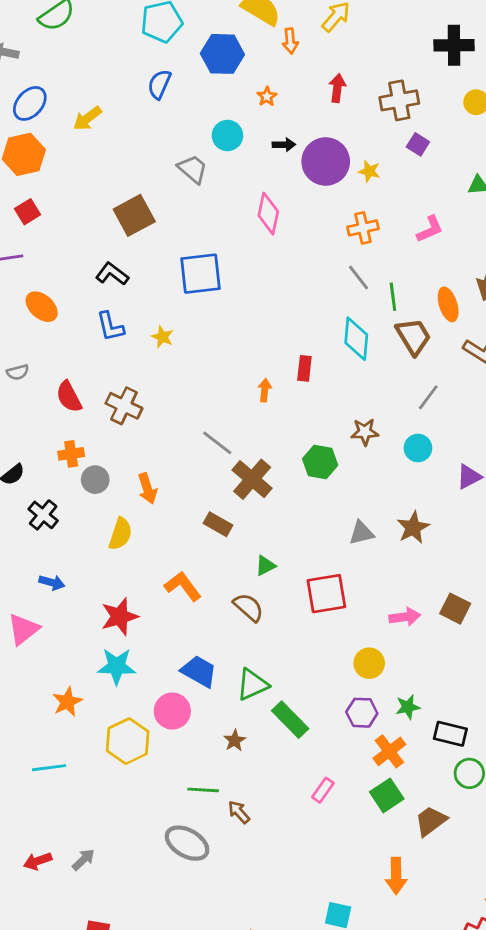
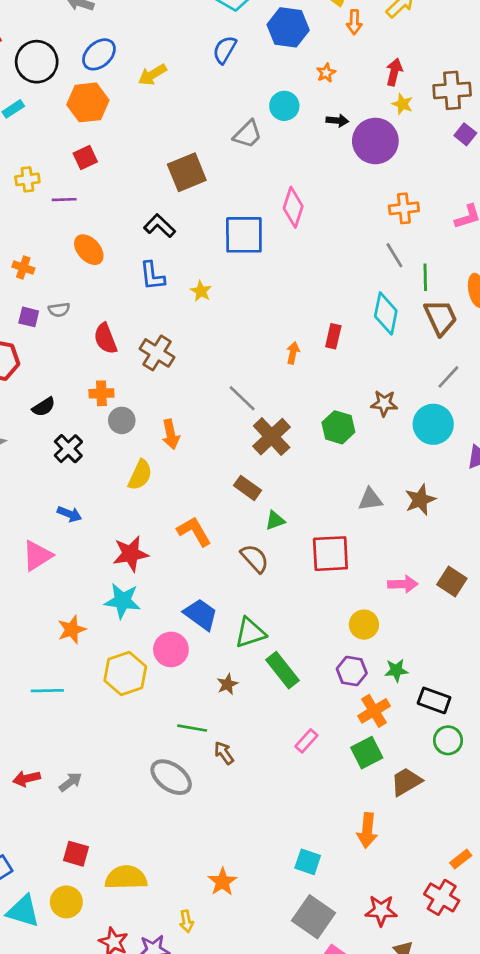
gray trapezoid: (193, 169) -> (248, 134), turned 88
yellow star: (369, 171) -> (403, 104), moved
pink diamond: (268, 214) -> (293, 207), moved
cyan circle: (418, 448) -> (433, 424), size x1.5
brown rectangle: (218, 524) -> (247, 488), moved

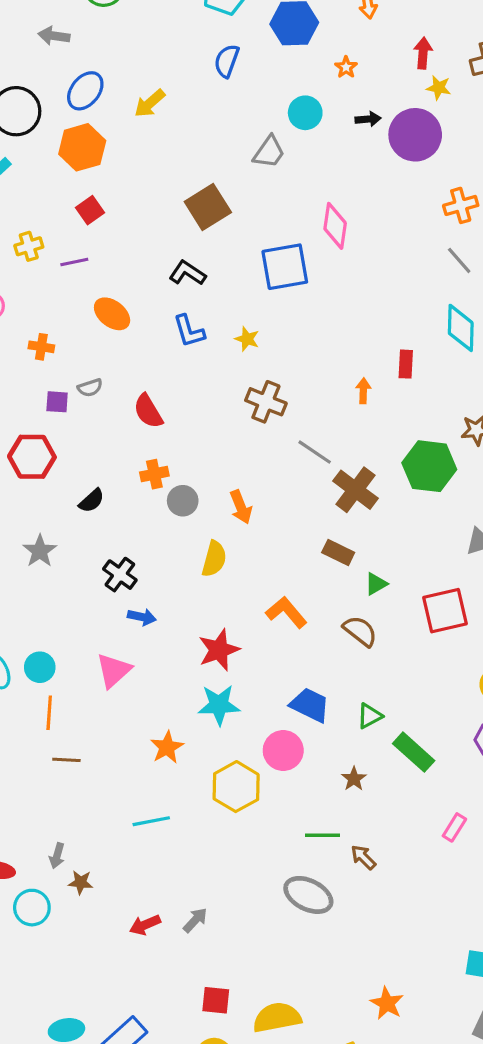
brown cross: (157, 353) -> (266, 402), moved
green hexagon: (338, 427) -> (429, 466), size x1.4
black cross: (68, 449) -> (120, 575), moved
green triangle: (250, 633) -> (370, 716), size x0.7

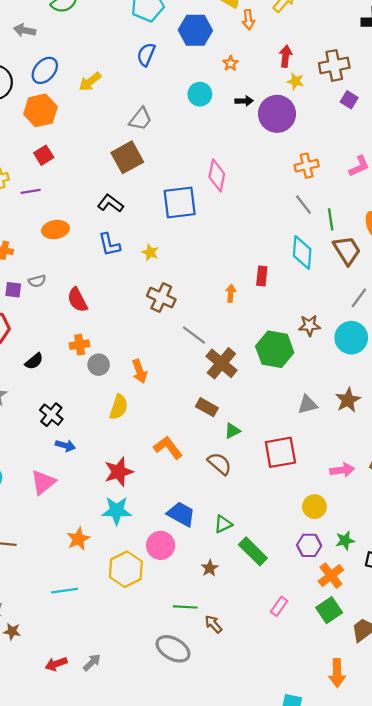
gray trapezoid: (269, 152) -> (140, 119), moved
orange ellipse: (112, 314) -> (55, 230), turned -50

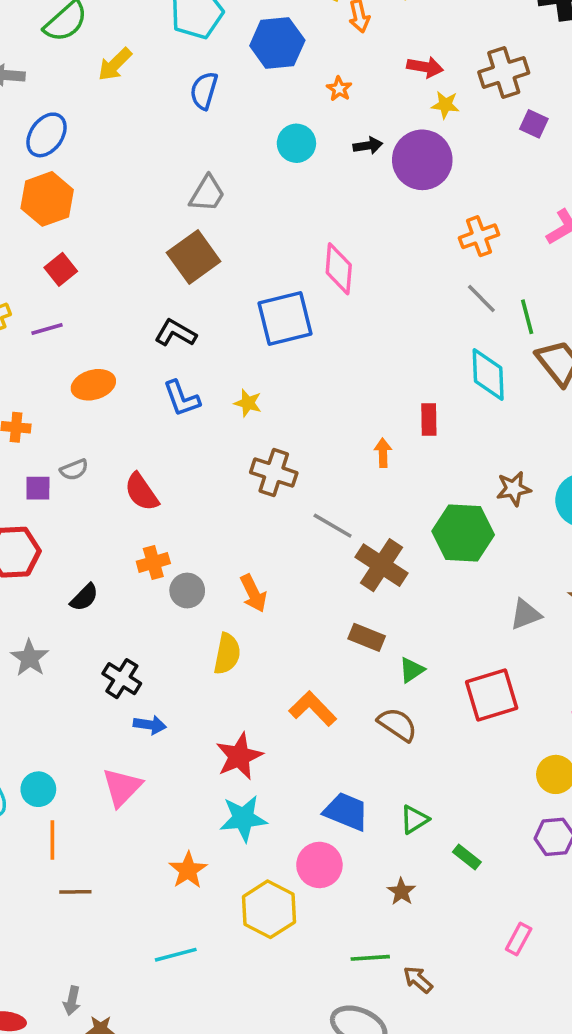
red arrow: (286, 56) -> (425, 67), turned 100
yellow arrow: (90, 82) -> (115, 64), moved
green rectangle: (253, 551) -> (467, 857), size x0.6

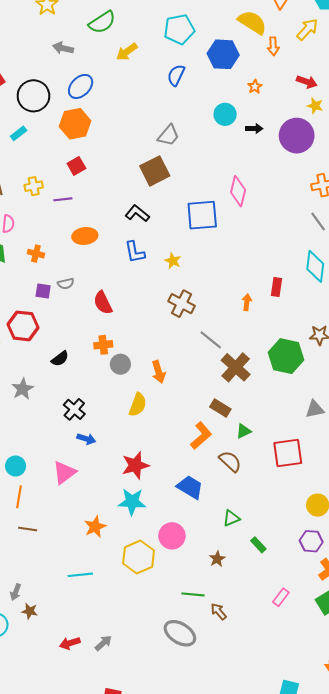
black arrow: (368, 146) -> (254, 129), moved
orange L-shape: (313, 709) -> (201, 436), moved, turned 84
blue trapezoid: (346, 812) -> (190, 487), moved

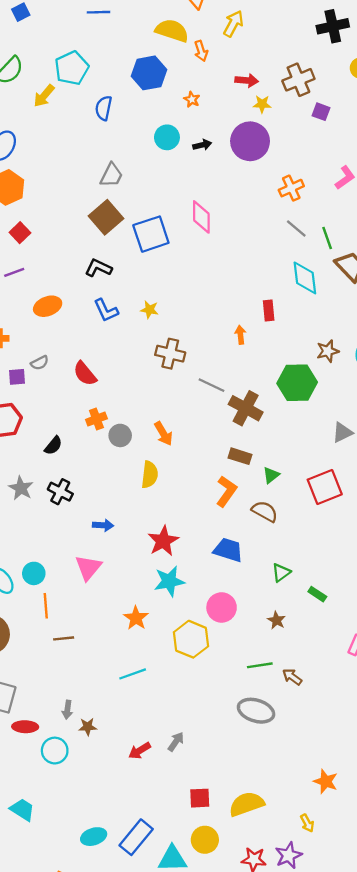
cyan pentagon: (179, 29) -> (72, 68), moved
blue square: (202, 215) -> (151, 234), moved
black cross: (74, 409) -> (60, 492), moved

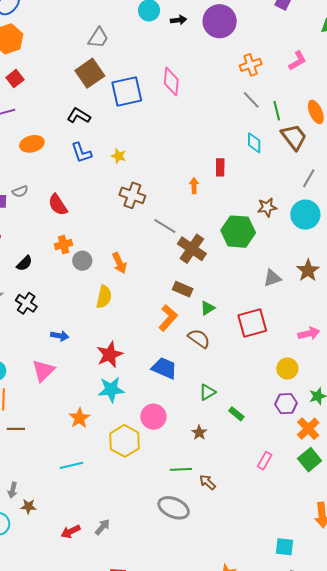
cyan diamond: (305, 278) -> (254, 143), size x0.7

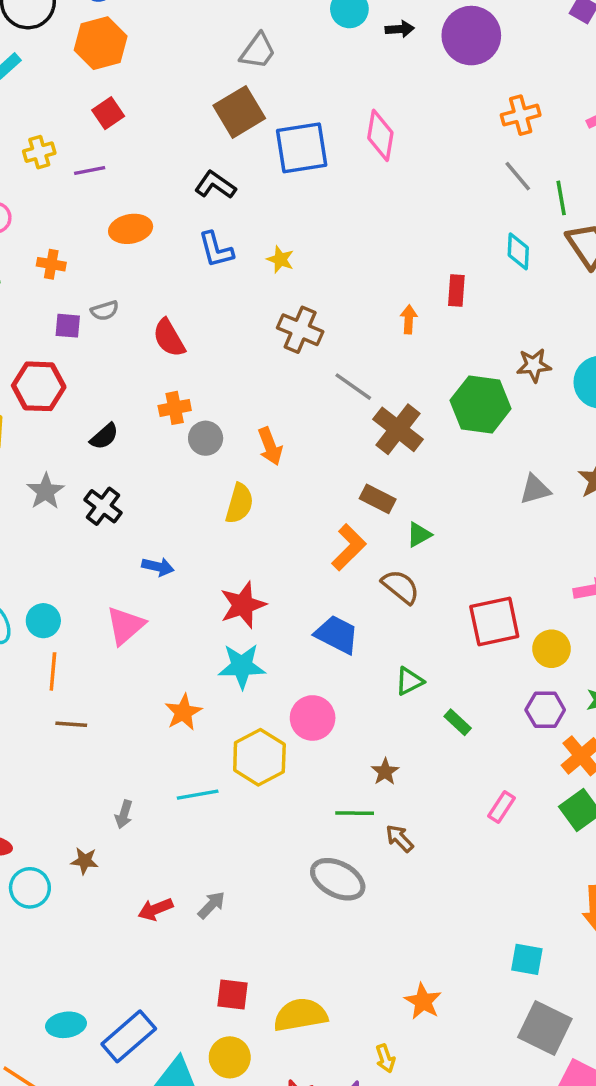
red square: (252, 323) -> (494, 622), moved
brown star: (199, 433) -> (385, 772), moved
cyan line: (72, 465) -> (198, 795), moved
gray arrow: (13, 490) -> (124, 814), moved

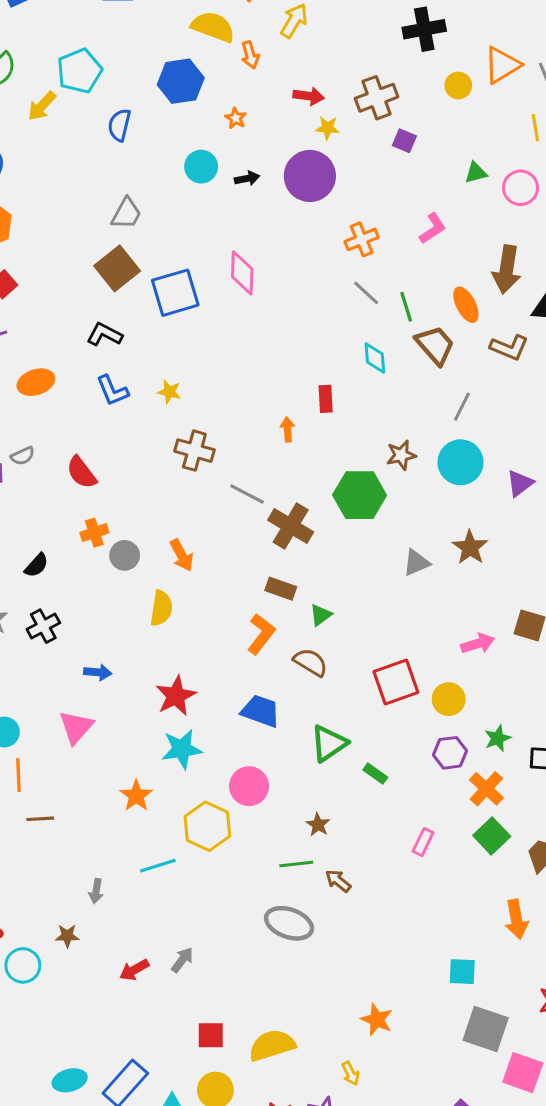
black cross: (103, 506) -> (43, 626), turned 32
green triangle: (409, 681) -> (329, 743), size x1.5

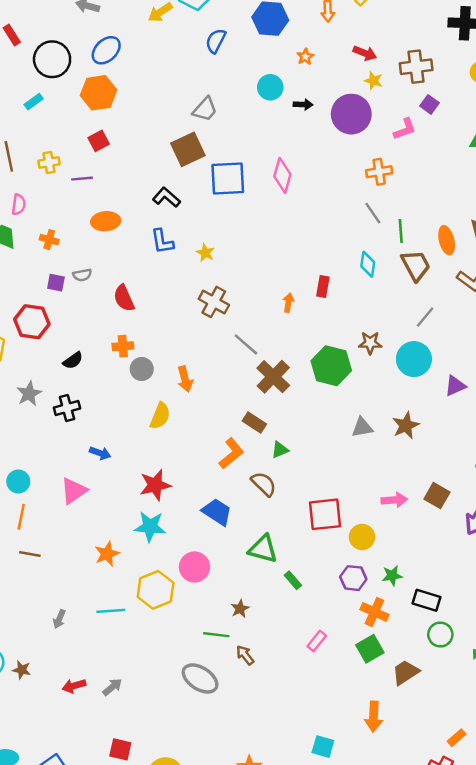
pink L-shape: (433, 228) -> (405, 129), moved
green triangle: (329, 743) -> (263, 549), turned 36
orange cross: (486, 789) -> (374, 612), turned -32
brown star: (67, 936) -> (22, 670), moved

